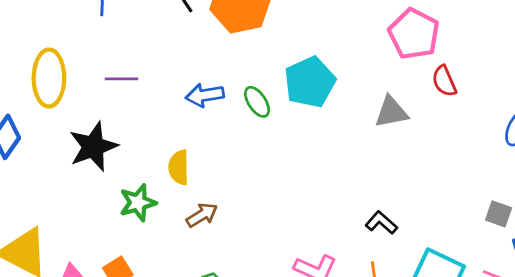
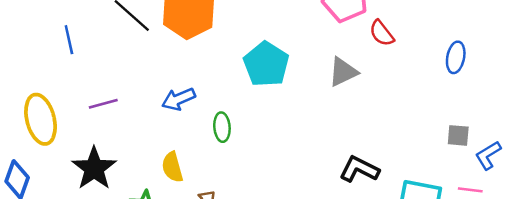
green ellipse: (257, 102) -> (222, 127), moved, turned 44
black L-shape: (381, 223) -> (359, 169), size x1.4

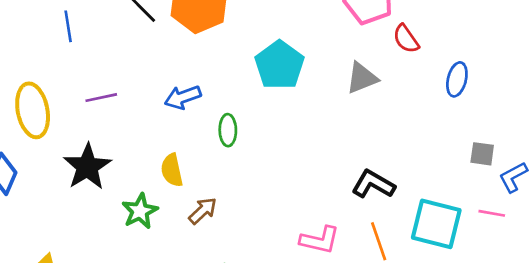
blue ellipse: (456, 57) -> (457, 79), moved

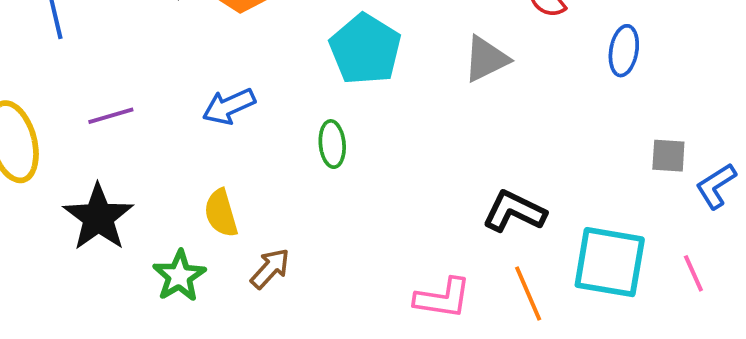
green ellipse: (228, 130) -> (332, 144), moved
pink line: (492, 213) -> (693, 273), moved, turned 60

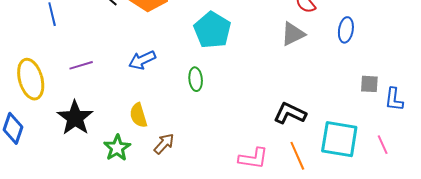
gray triangle: (486, 59) -> (293, 34), moved
blue L-shape: (716, 186) -> (394, 99), turned -50

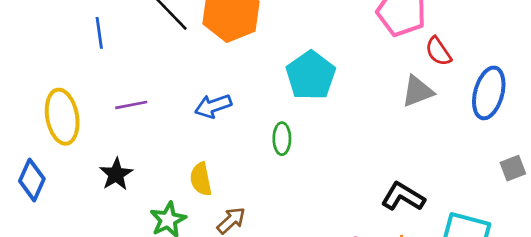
blue ellipse: (346, 30) -> (489, 93), size x1.5
gray square: (369, 84) -> (513, 168), turned -30
black star: (75, 118) -> (116, 174), size x0.7

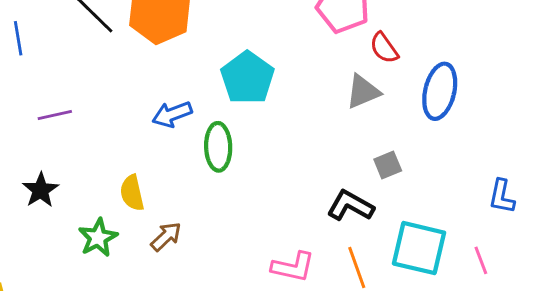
blue arrow: (213, 106) -> (172, 114), moved
green ellipse: (282, 139) -> (218, 147), size x1.4
gray square: (513, 168) -> (388, 165), moved

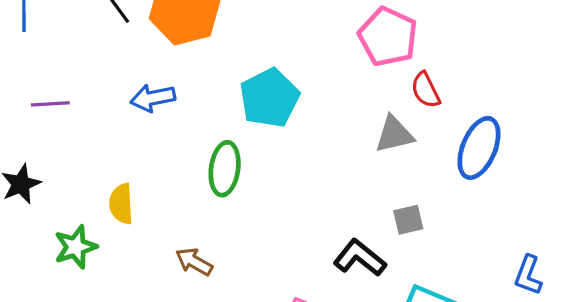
blue arrow: (172, 114) -> (153, 98), moved
brown arrow: (166, 236) -> (194, 262), moved, turned -116

